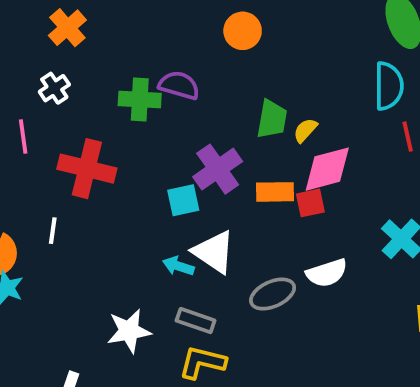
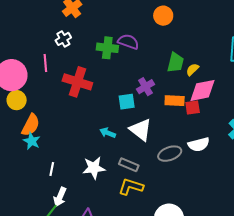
purple cross: (218, 169) -> (145, 87), size x0.7
white line: (53, 231) -> (52, 169), moved
cyan arrow: (178, 266) -> (108, 133), moved

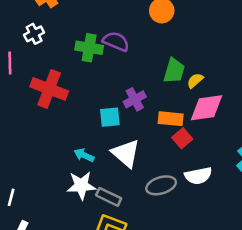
red square: (193, 107) -> (182, 138), moved, turned -35
white star: (94, 168) -> (81, 185), moved

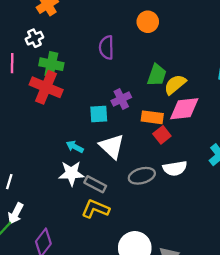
purple semicircle: (116, 41) -> (106, 47), turned -115
green cross: (89, 48) -> (51, 64), moved
yellow semicircle: (195, 81) -> (175, 84), size x1.5

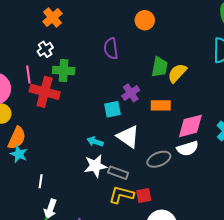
red cross: (46, 87) -> (45, 92), moved
pink diamond: (184, 109) -> (190, 126), moved
red square: (162, 135) -> (144, 196), moved, turned 35

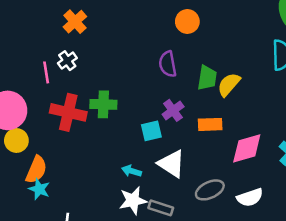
purple semicircle: (111, 49) -> (168, 64), moved
green cross: (64, 70) -> (103, 104), moved
pink line: (28, 75) -> (46, 72), moved
white semicircle: (188, 148) -> (250, 197), moved

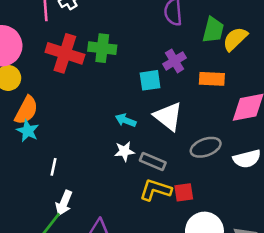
white star: (133, 200) -> (124, 151), size x0.7

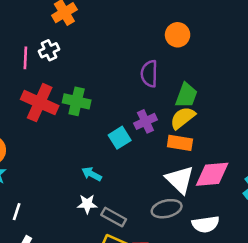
yellow semicircle: (235, 39) -> (183, 118), moved
cyan square: (150, 80) -> (120, 138), turned -30
white triangle: (168, 116) -> (180, 180), moved

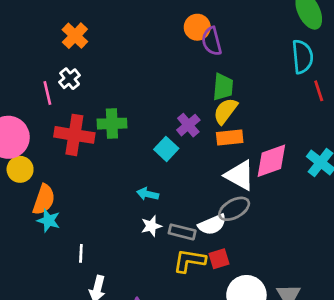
purple semicircle: (149, 74) -> (212, 41), moved
white semicircle: (206, 224) -> (212, 224), moved

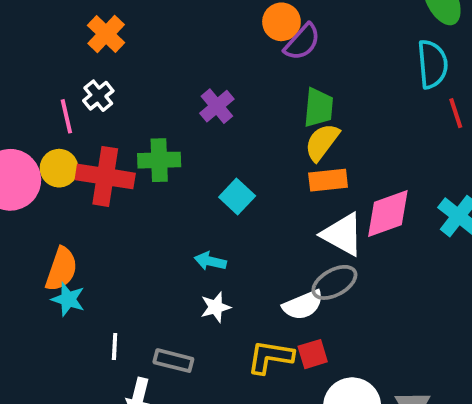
purple semicircle: (212, 41) -> (302, 42), turned -124
purple cross: (188, 125) -> (217, 106), moved
yellow circle: (20, 169) -> (59, 168), moved
gray rectangle: (182, 232) -> (173, 361), moved

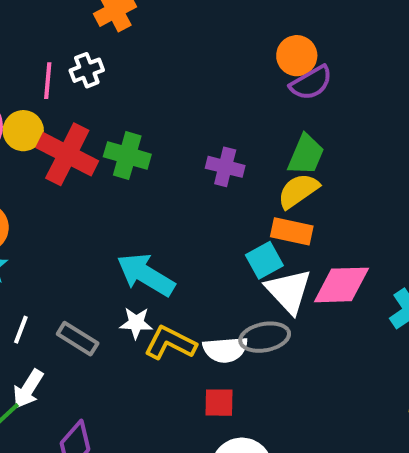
purple cross: (217, 106) -> (225, 167), moved, turned 36
cyan square: (237, 196) -> (264, 260), moved
cyan arrow: (210, 261) -> (146, 275), size x1.8
yellow L-shape: (270, 357) -> (170, 343), moved
gray rectangle: (173, 361) -> (78, 339), moved

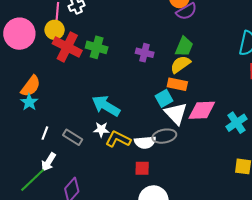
yellow circle: (23, 131) -> (55, 30), moved

